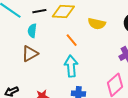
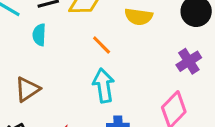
brown triangle: (30, 54) -> (27, 89), moved

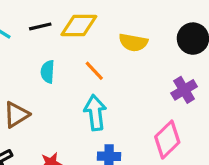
cyan semicircle: (39, 35) -> (48, 72), moved

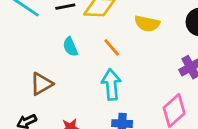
cyan semicircle: (48, 72) -> (70, 47), turned -30

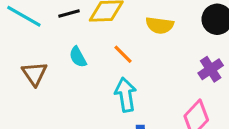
brown triangle: (41, 84) -> (35, 74), moved, turned -30

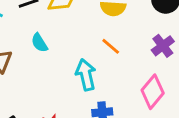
orange line: (123, 54) -> (111, 46), moved

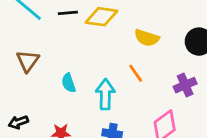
cyan semicircle: (39, 43) -> (69, 83), moved

